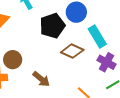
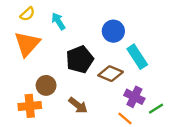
black pentagon: (52, 26) -> (80, 59), moved
purple cross: (107, 62) -> (134, 97), moved

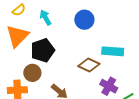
blue circle: (113, 31) -> (84, 20), moved
cyan rectangle: (137, 57) -> (113, 51), turned -55
black pentagon: (80, 59) -> (43, 50), moved

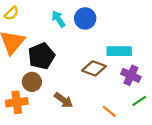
cyan arrow: (45, 18) -> (58, 19), moved
purple cross: (109, 86) -> (131, 75), moved

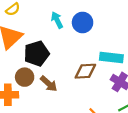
brown diamond: (94, 68) -> (85, 71), turned -30
brown arrow: (63, 100) -> (49, 84), moved

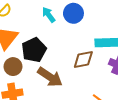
brown circle: (25, 77) -> (13, 67), moved
brown arrow: (49, 84) -> (50, 77), size x1.4

